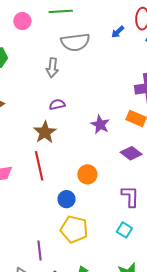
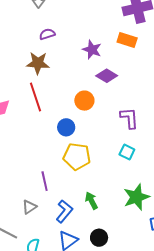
brown star: (45, 132) -> (38, 63), turned -30
purple diamond: (131, 153) -> (107, 76), moved

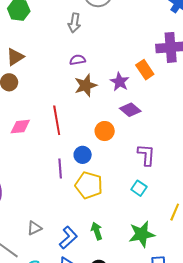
orange rectangle: (127, 40) -> (145, 70), moved, turned 30
brown star: (38, 63) -> (86, 85), moved, turned -30
purple line: (45, 181) -> (60, 168), moved

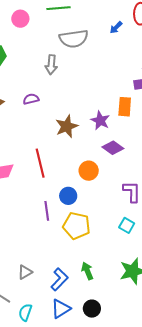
purple semicircle: (78, 60) -> (31, 99), moved
orange rectangle: (145, 70) -> (125, 107), turned 42

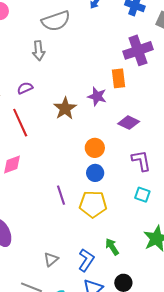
purple diamond: (113, 148) -> (129, 123), moved
red line: (40, 163) -> (20, 123), moved
blue circle: (68, 196) -> (95, 173), moved

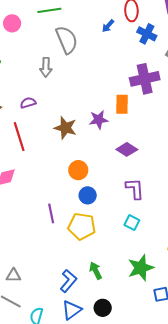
gray semicircle: (56, 21) -> (67, 40), turned -100
purple star: (97, 96) -> (99, 120), turned -30
brown star: (65, 108) -> (65, 128), turned -30
orange circle: (95, 148) -> (78, 170), moved
gray triangle: (51, 259) -> (13, 275), moved, turned 35

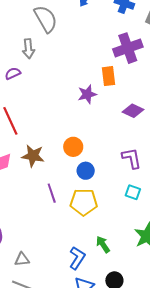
purple semicircle: (28, 103) -> (13, 73), moved
brown star: (65, 128) -> (33, 156), moved
purple diamond: (127, 149) -> (133, 111), moved

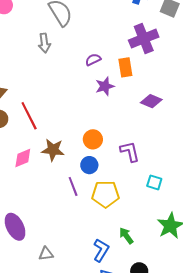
purple semicircle: (13, 73) -> (93, 60), moved
purple L-shape: (132, 158) -> (130, 151), moved
blue circle: (86, 171) -> (89, 165), moved

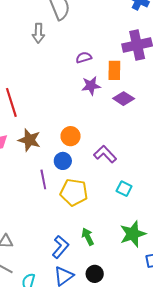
purple diamond: (151, 101) -> (124, 99), moved
purple L-shape: (130, 151) -> (105, 154), turned -40

